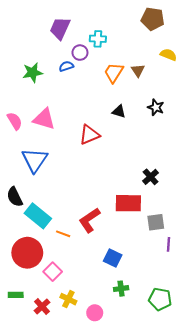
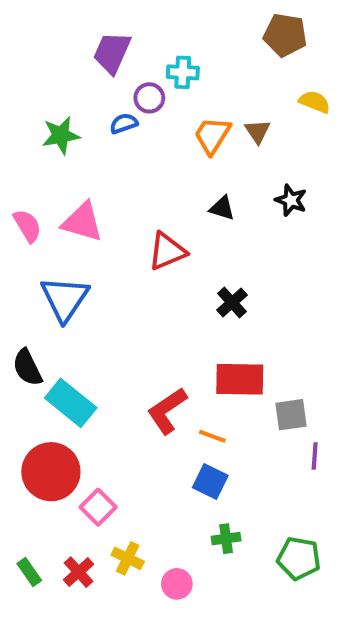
black cross: (151, 177) -> (232, 303), moved
orange line: (63, 234) -> (212, 436), moved
green rectangle: (16, 295) -> (29, 572), moved, turned 56

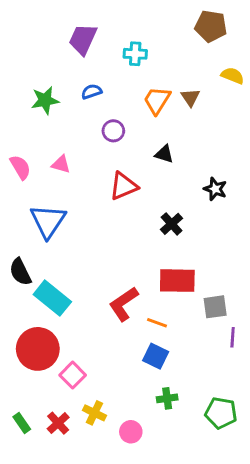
purple circle: (149, 98) -> (113, 131), moved
black star: (291, 200) -> (215, 189), moved
pink triangle: (82, 222) -> (61, 164), size x0.6

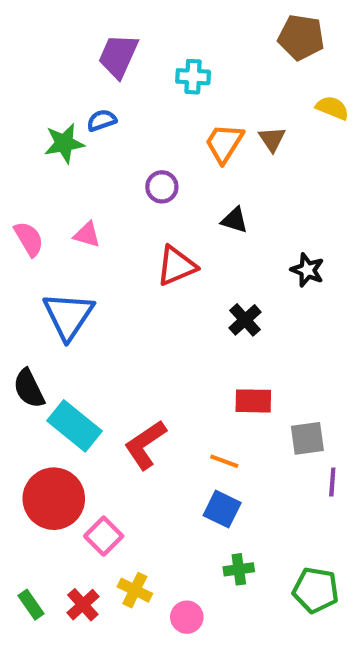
blue semicircle: (92, 92) -> (102, 120), moved
red rectangle: (177, 281) -> (253, 401), size x0.7
red L-shape: (124, 304) -> (145, 445), moved

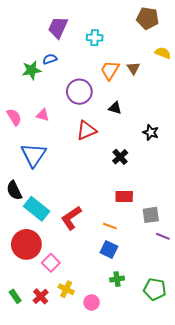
purple circle: (162, 187) -> (79, 92), size x1.6
purple line: (332, 482) -> (163, 236), turned -72

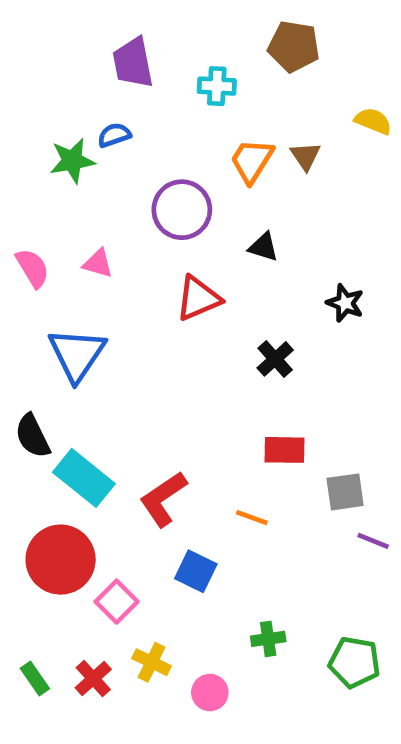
brown pentagon: (148, 18) -> (294, 46), moved
purple trapezoid: (58, 27) -> (133, 63), turned -35
blue square: (109, 250) -> (196, 571), moved

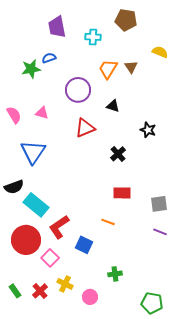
black semicircle: (33, 436) -> (14, 187), turned -84
gray square: (345, 492) -> (159, 204), moved
red L-shape: (163, 499) -> (59, 227), moved
green pentagon: (354, 662) -> (152, 303), moved

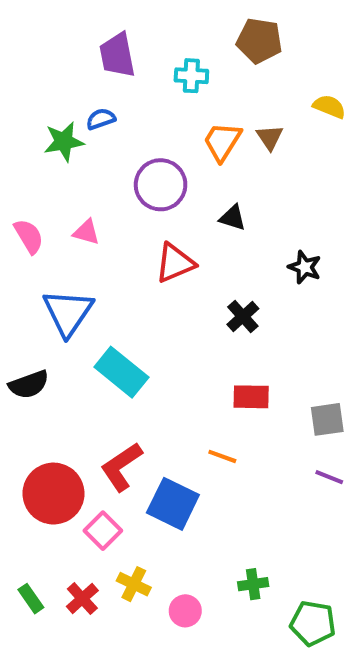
cyan rectangle: (36, 205) -> (121, 372), moved
blue square: (84, 245) -> (173, 504), size x1.4
green cross: (115, 274) -> (253, 584), moved

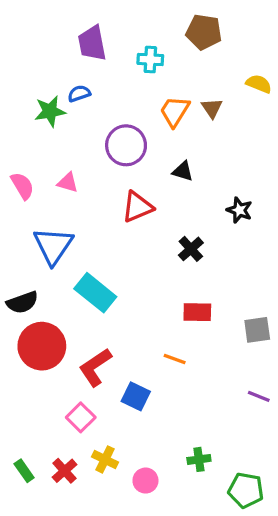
purple line: (329, 477) -> (259, 396), moved
red circle: (53, 494) -> (42, 346), moved
blue square: (173, 504) -> (136, 396), size x0.7

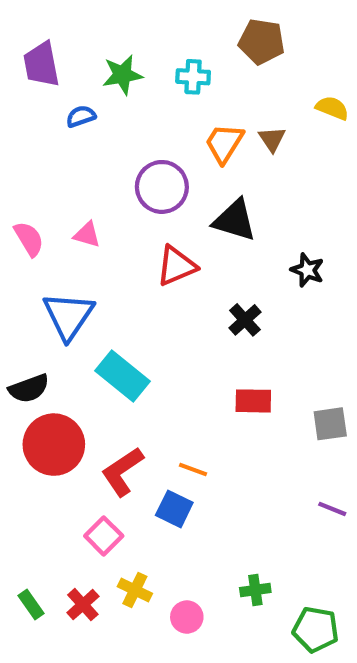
purple trapezoid: (92, 43) -> (41, 64), moved
blue semicircle: (79, 94) -> (81, 116), moved
green star: (50, 111) -> (122, 75), moved
black triangle: (183, 171) -> (235, 220), size x1.6
orange line: (175, 359) -> (193, 469), moved

